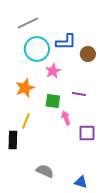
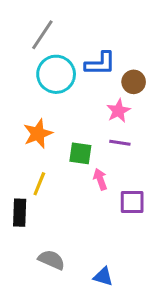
gray line: (28, 23) -> (42, 35), turned -30
pink star: (53, 71) -> (118, 111), moved
gray semicircle: (45, 171) -> (52, 260), moved
blue triangle: (81, 182) -> (103, 277), moved

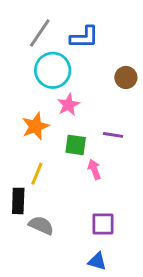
blue L-shape: (100, 64) -> (84, 37), moved
pink star: (118, 111) -> (68, 105), moved
purple square: (132, 202) -> (103, 224), moved
gray semicircle: (52, 260) -> (41, 225), moved

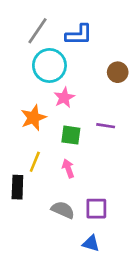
pink arrow: (94, 169) -> (68, 168), moved
gray semicircle: (41, 225) -> (63, 210), moved

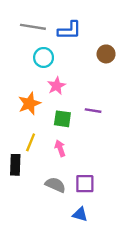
gray line: (37, 31) -> (33, 27), turned 65
cyan circle: (49, 65) -> (44, 57), size x0.7
brown circle: (118, 72) -> (106, 54), moved

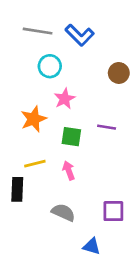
blue L-shape: (69, 30) -> (80, 35), turned 45
brown circle: (106, 54) -> (119, 73), moved
yellow line: (31, 142) -> (35, 164), turned 54
purple square: (85, 184) -> (113, 211), moved

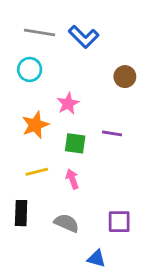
cyan circle: (50, 66) -> (30, 69), moved
black rectangle: (17, 189) -> (21, 213), moved

